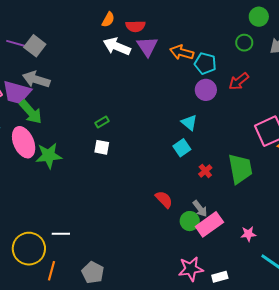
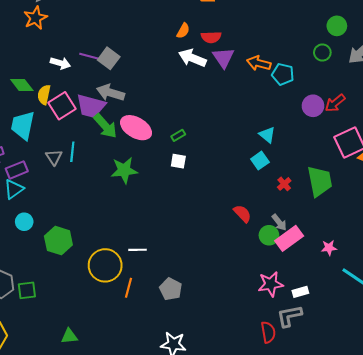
red arrow: (239, 81) -> (335, 103), moved
purple circle: (206, 90) -> (313, 106), moved
pink ellipse: (24, 142) -> (136, 128), moved, turned -36

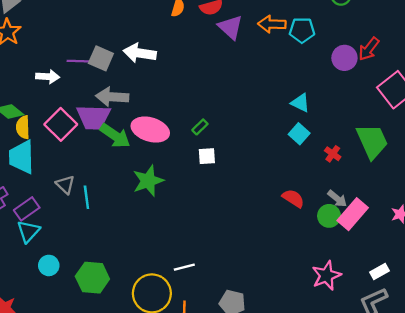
white arrow: (192, 58) -> (140, 53), moved
yellow semicircle: (44, 95) -> (23, 127), moved
cyan line: (72, 152) -> (86, 197), moved
pink star: (271, 284) -> (326, 275), moved

